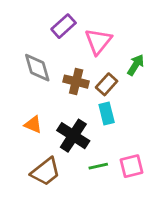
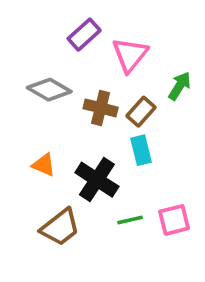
gray diamond: (37, 68) -> (49, 90), turned -44

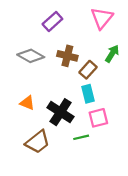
pink triangle: (130, 55) -> (102, 18), moved
brown cross: (101, 108) -> (67, 56), moved
pink square: (174, 220) -> (98, 118), moved

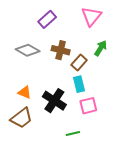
green line: (81, 137) -> (73, 133), moved
brown trapezoid: (38, 142) -> (21, 118), moved

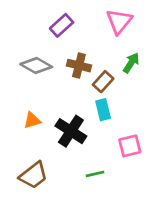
orange triangle: (25, 92) -> (32, 120), turned -40
pink square: (88, 106) -> (130, 146), moved
brown trapezoid: (21, 118) -> (33, 175), moved

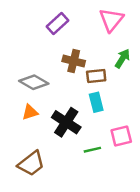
gray diamond: (36, 66) -> (34, 82), moved
brown rectangle: (103, 82) -> (96, 76), turned 42
green line: (95, 174) -> (92, 150), moved

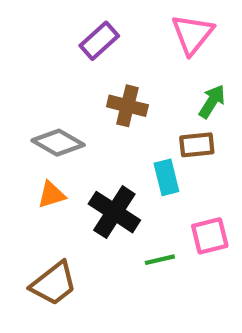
brown rectangle: (96, 76) -> (197, 145), moved

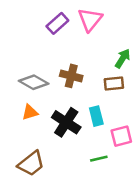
pink triangle: (192, 34) -> (90, 20), moved
brown cross: (127, 106) -> (71, 76), moved
cyan rectangle: (166, 177) -> (96, 116), moved
green line: (160, 260) -> (99, 159), moved

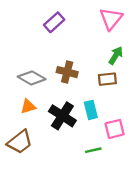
pink triangle: (90, 20) -> (111, 19), moved
brown trapezoid: (31, 164) -> (20, 142), moved

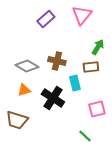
pink triangle: (111, 19) -> (82, 15), moved
cyan rectangle: (91, 110) -> (75, 83), moved
brown trapezoid: (20, 142) -> (17, 120), turned 55
green line: (93, 150) -> (85, 136), moved, turned 56

